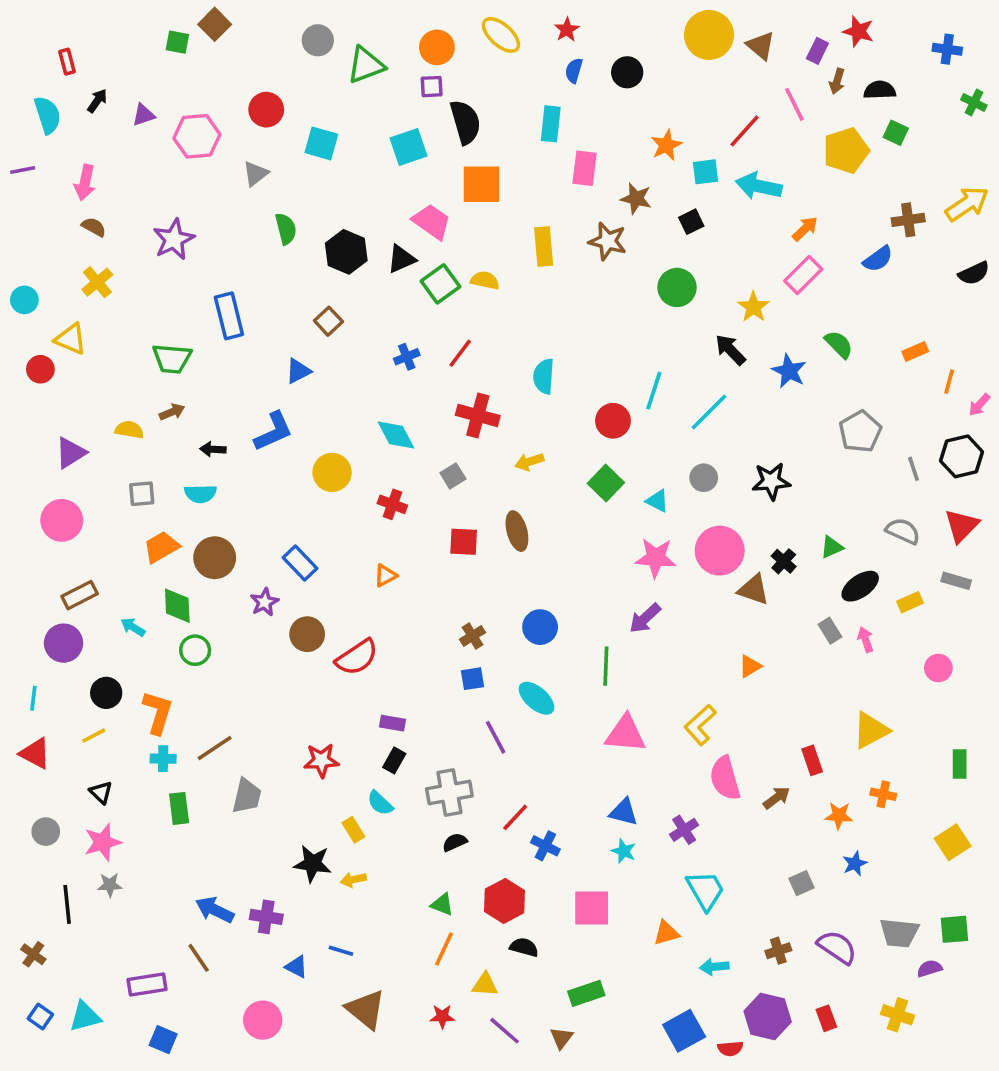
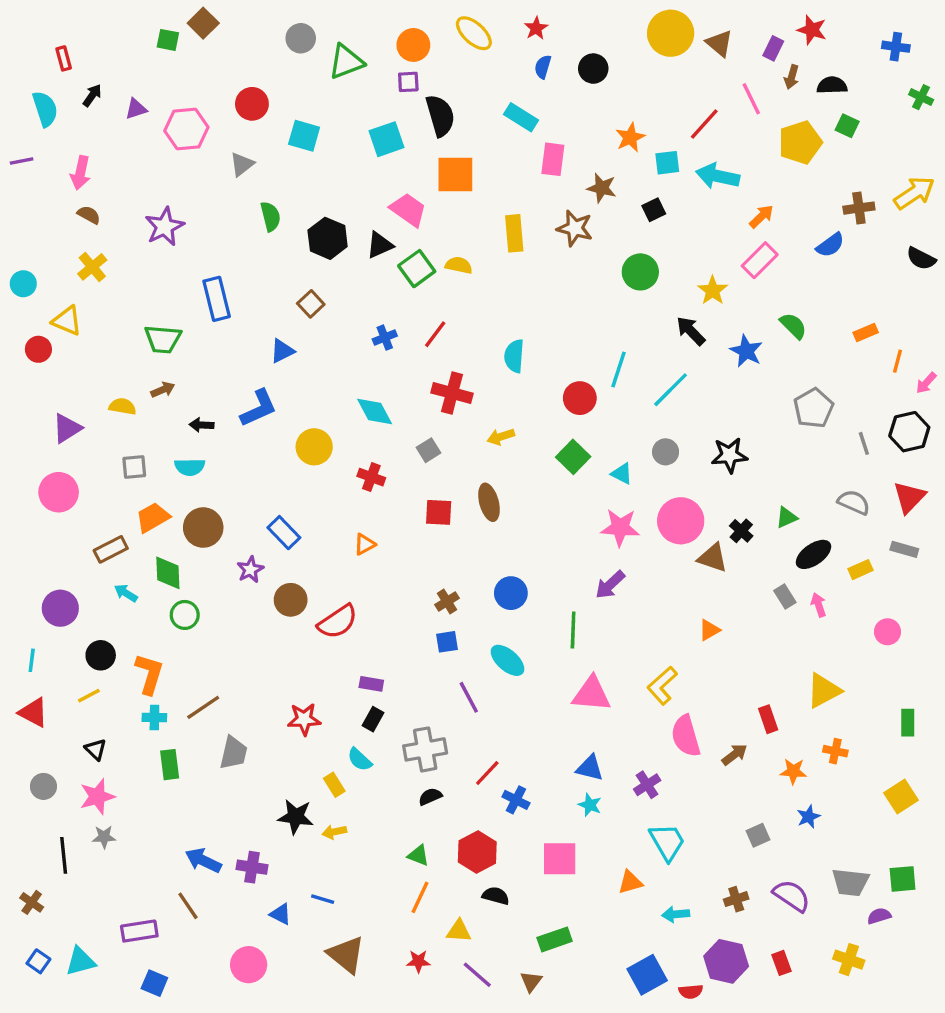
cyan rectangle: (551, 124) -> (521, 117), turned -64
black semicircle: (974, 273) -> (921, 259), turned 52
brown rectangle: (80, 595) -> (111, 549), moved

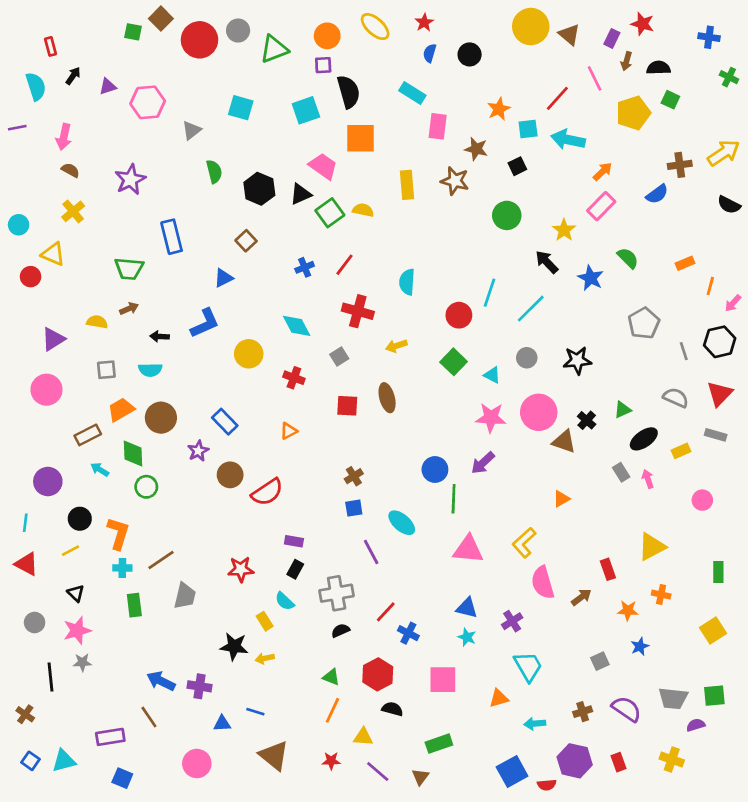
red circle: (252, 104) -> (199, 40), moved, size x1.4
blue circle: (511, 593) -> (435, 470), moved
blue triangle: (281, 914) -> (222, 724), turned -30

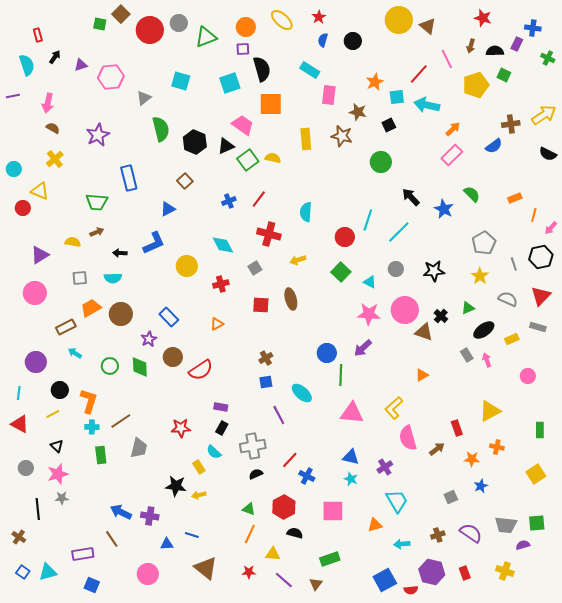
purple rectangle: (612, 38) -> (517, 44), moved
green semicircle: (214, 172) -> (161, 129), size x1.4
yellow star: (564, 230) -> (480, 276), moved
red cross: (294, 378) -> (221, 284), turned -35
green diamond: (133, 454) -> (140, 367), moved

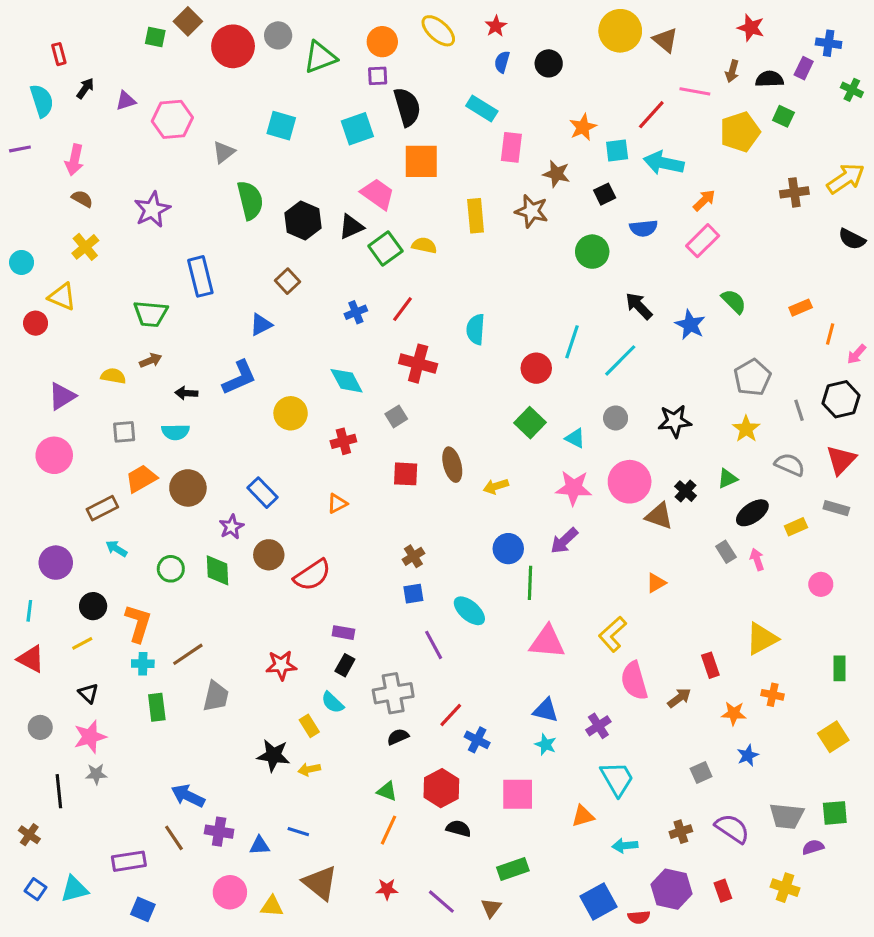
pink line: (447, 59) -> (695, 91), turned -54
blue semicircle: (494, 146) -> (644, 228), moved, turned 30
yellow arrow: (298, 260) -> (496, 486), moved
purple cross: (150, 516) -> (219, 832), moved
yellow triangle: (273, 554) -> (272, 906), moved

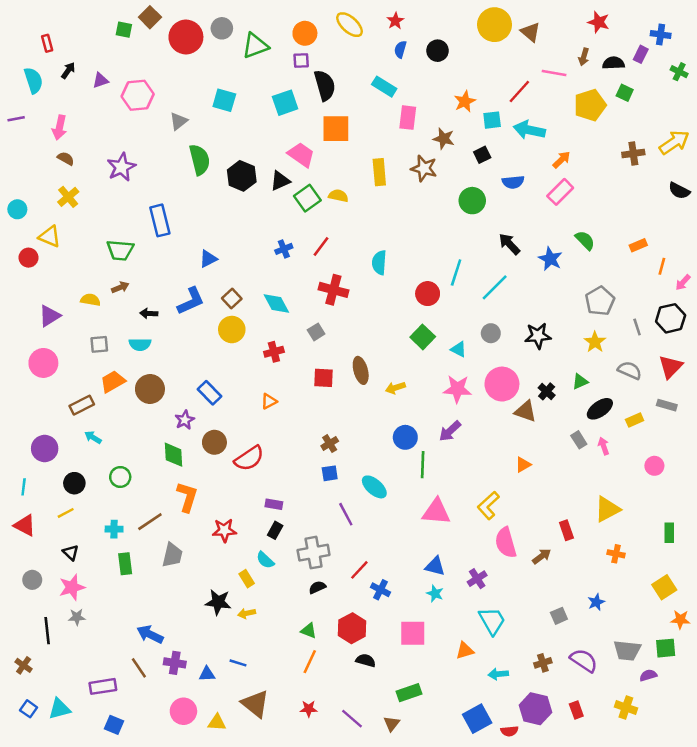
brown square: (287, 281) -> (232, 299), moved
green circle: (171, 569) -> (120, 477), moved
orange L-shape: (138, 623) -> (187, 497), moved
orange star: (734, 713) -> (680, 620), moved

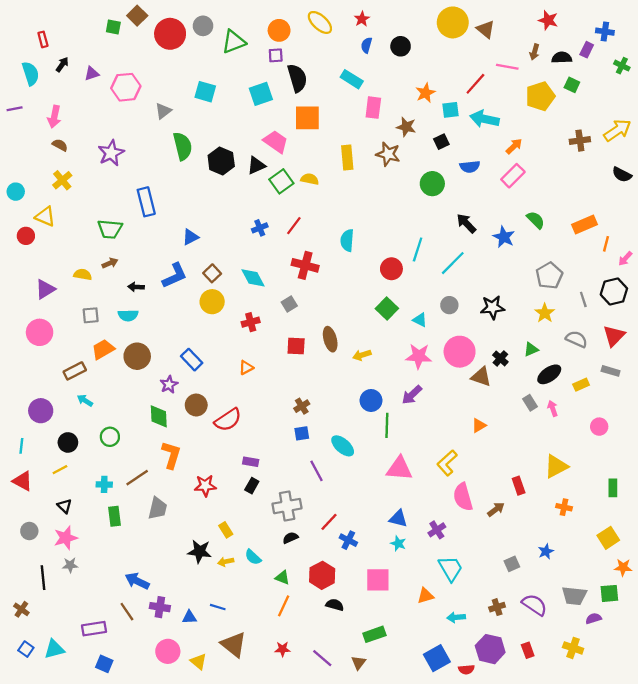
orange rectangle: (638, 245) -> (584, 225), size x1.5
cyan semicircle: (265, 560) -> (253, 557), moved
yellow triangle: (217, 722) -> (198, 662), turned 36

